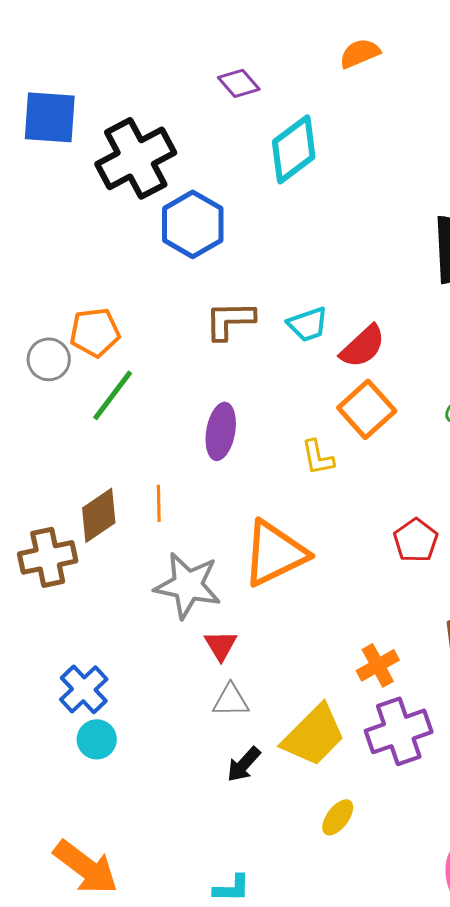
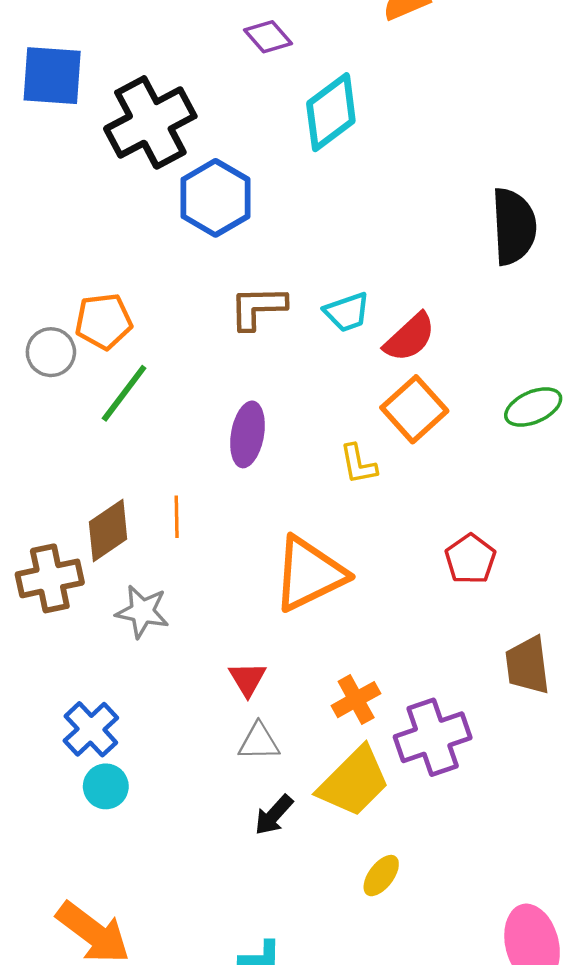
gray star: (188, 585) -> (142, 612), moved, size x0.7
orange cross: (378, 665) -> (356, 700), moved
purple cross: (399, 731) -> (433, 737), moved

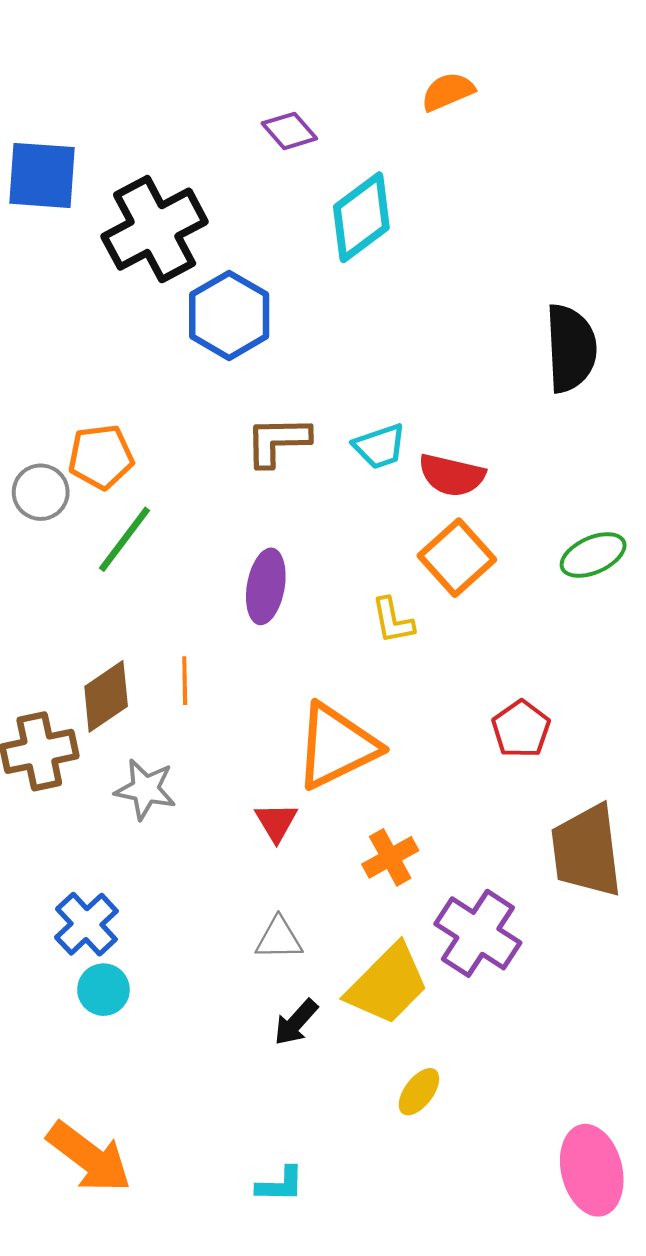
red semicircle: (410, 337) -> (452, 475), turned 56
brown trapezoid: (527, 665) -> (587, 851), size x1.4
red triangle: (247, 679) -> (276, 822), moved
orange cross: (356, 700) -> (390, 857), moved
purple cross: (433, 737) -> (478, 933), turned -38

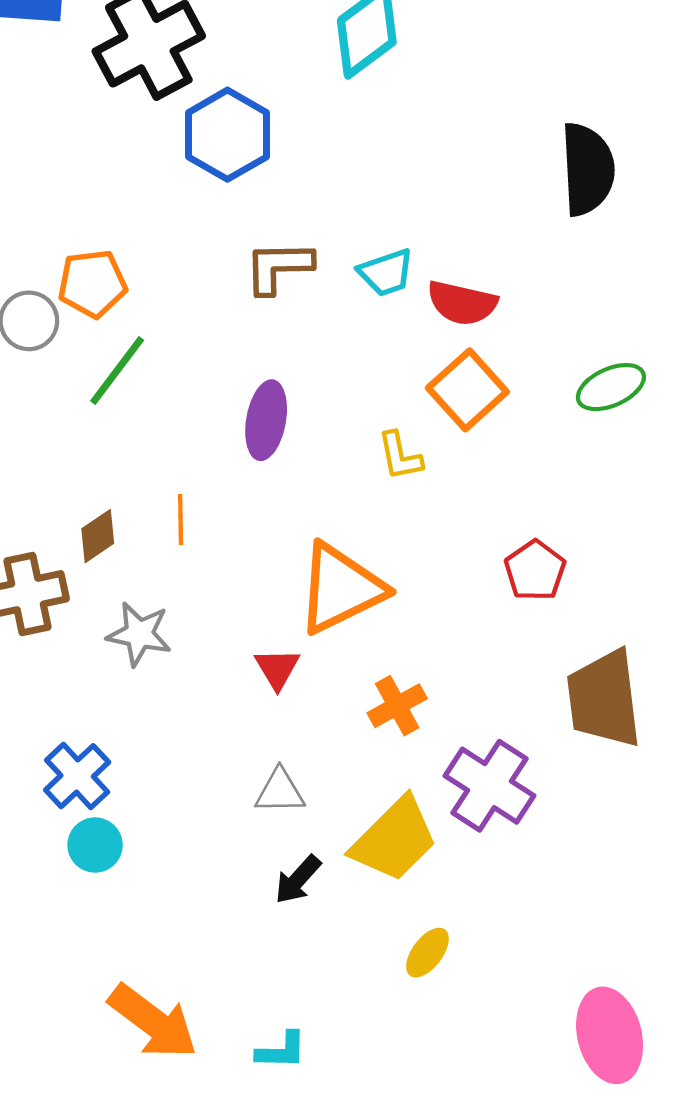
brown diamond: (106, 696) -> (98, 536), size x0.7
orange arrow: (89, 1157) -> (153, 1022), moved

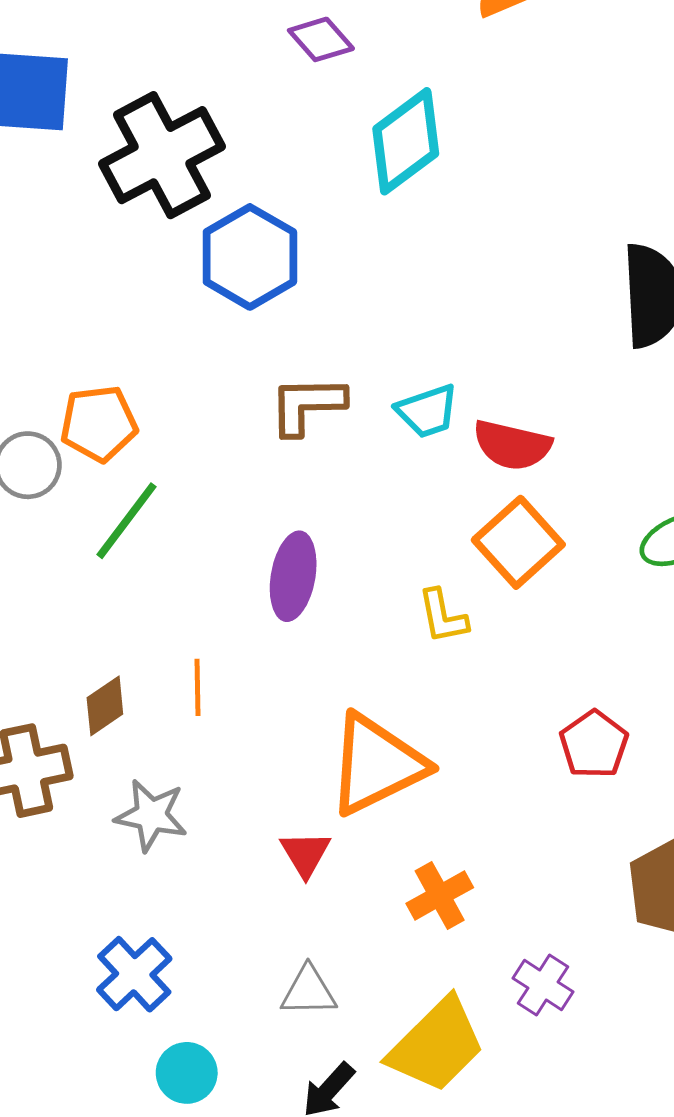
blue cross: (77, 776) -> (134, 974), moved
purple cross: (490, 786) -> (543, 985), size x0.6
cyan circle: (95, 845) -> (187, 1073), moved

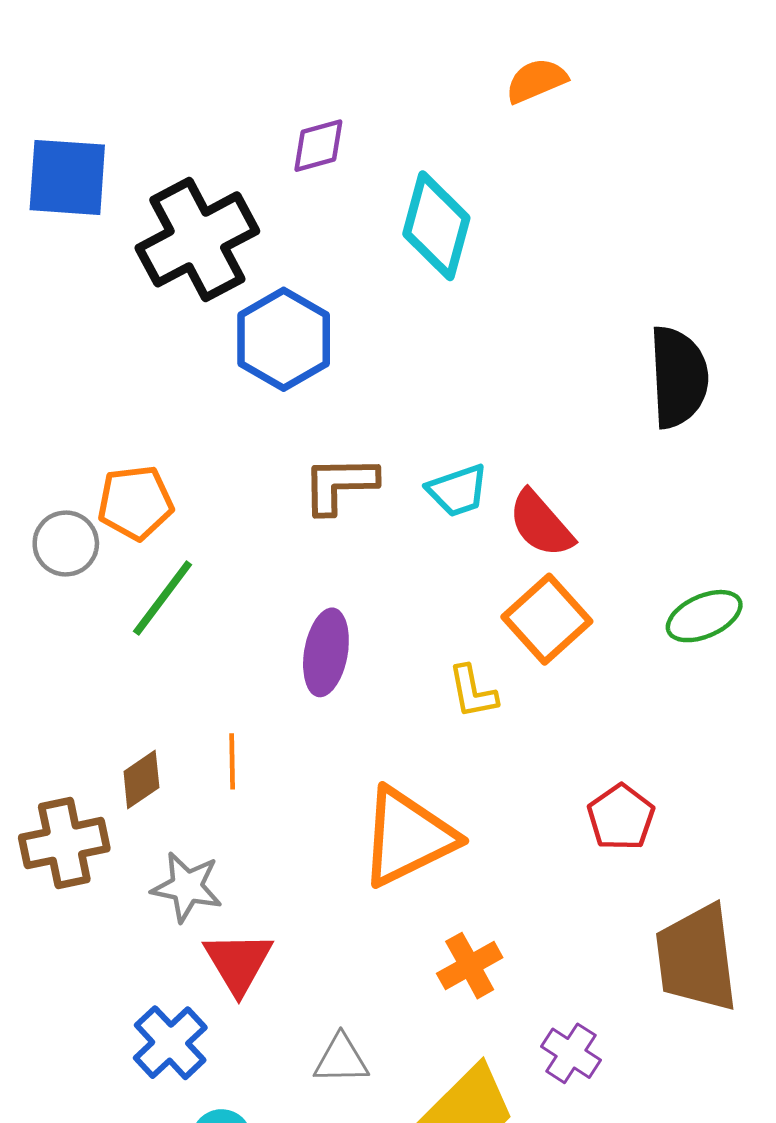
purple diamond: (321, 39) -> (318, 146), moved, turned -64
cyan diamond: (406, 141) -> (436, 226), turned -38
red semicircle: (512, 445) -> (541, 524), turned 36
red triangle: (305, 854) -> (238, 963), moved, size x1.4

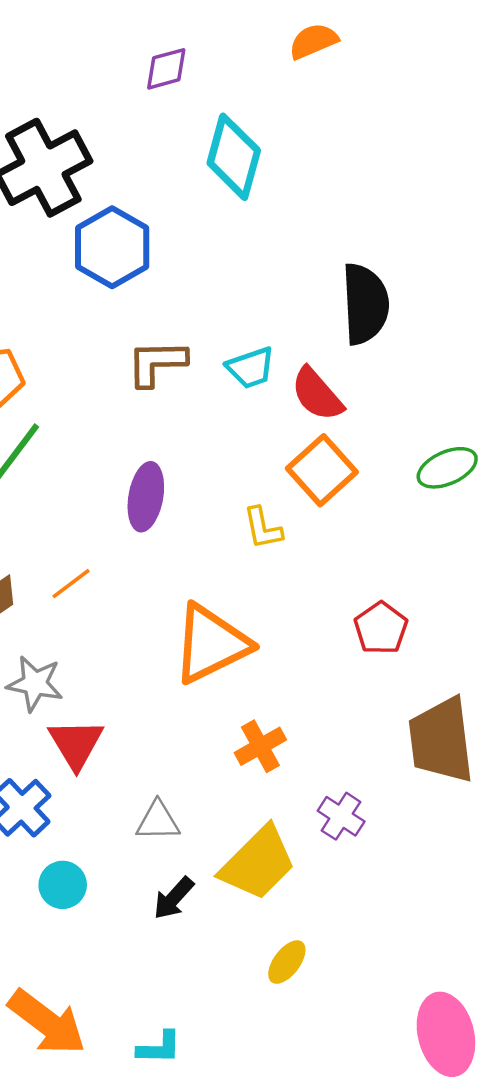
purple diamond: (318, 146) -> (166, 69), moved
black semicircle: (678, 377) -> (365, 304), moved
orange line: (232, 761) -> (71, 584), turned 54

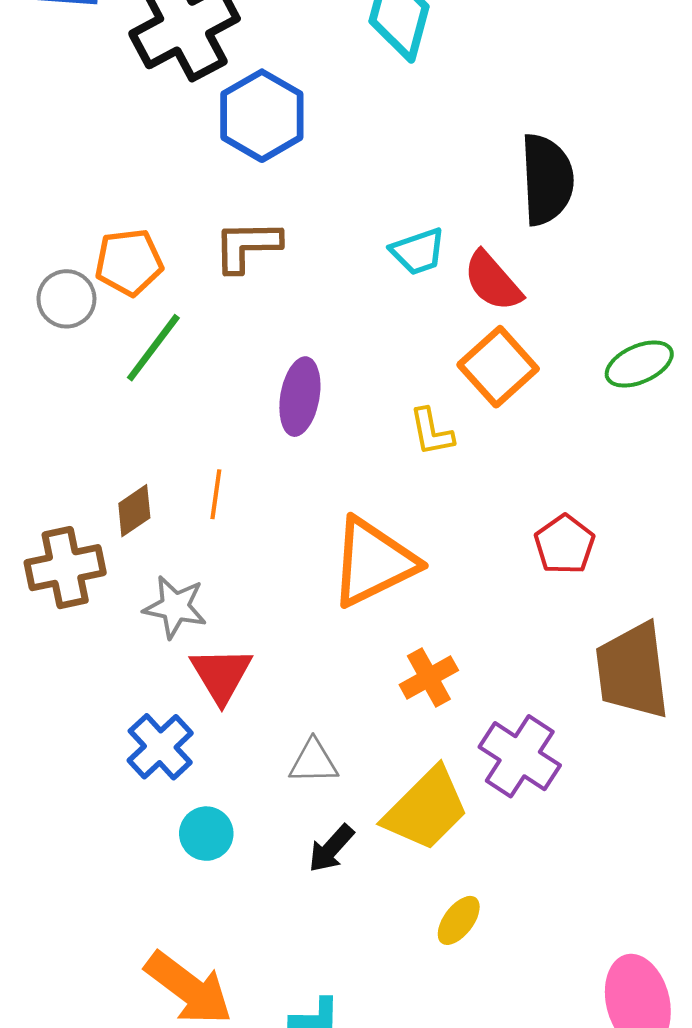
brown L-shape: (157, 363) -> (247, 246), moved
orange line: (71, 584) -> (216, 494), turned -45
purple cross: (341, 816) -> (520, 756), size x1.5

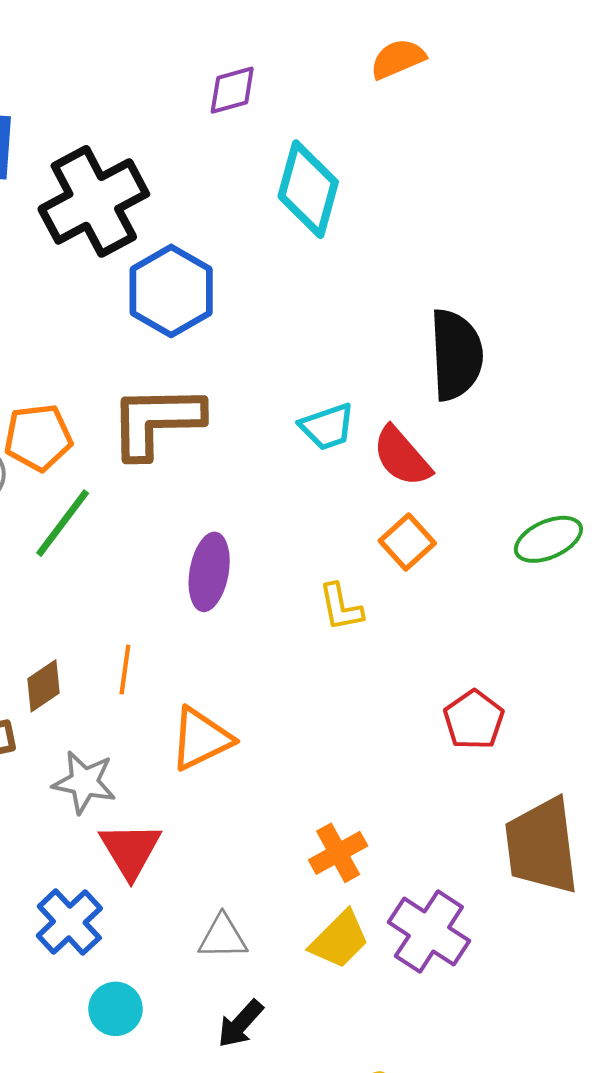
brown L-shape: (247, 246) -> (156, 421), size x1.4
orange square: (498, 367) -> (407, 542), size x0.7
orange triangle: (373, 562) -> (201, 739), moved, size x0.7
yellow trapezoid: (426, 809) -> (339, 940), moved, size x0.7

